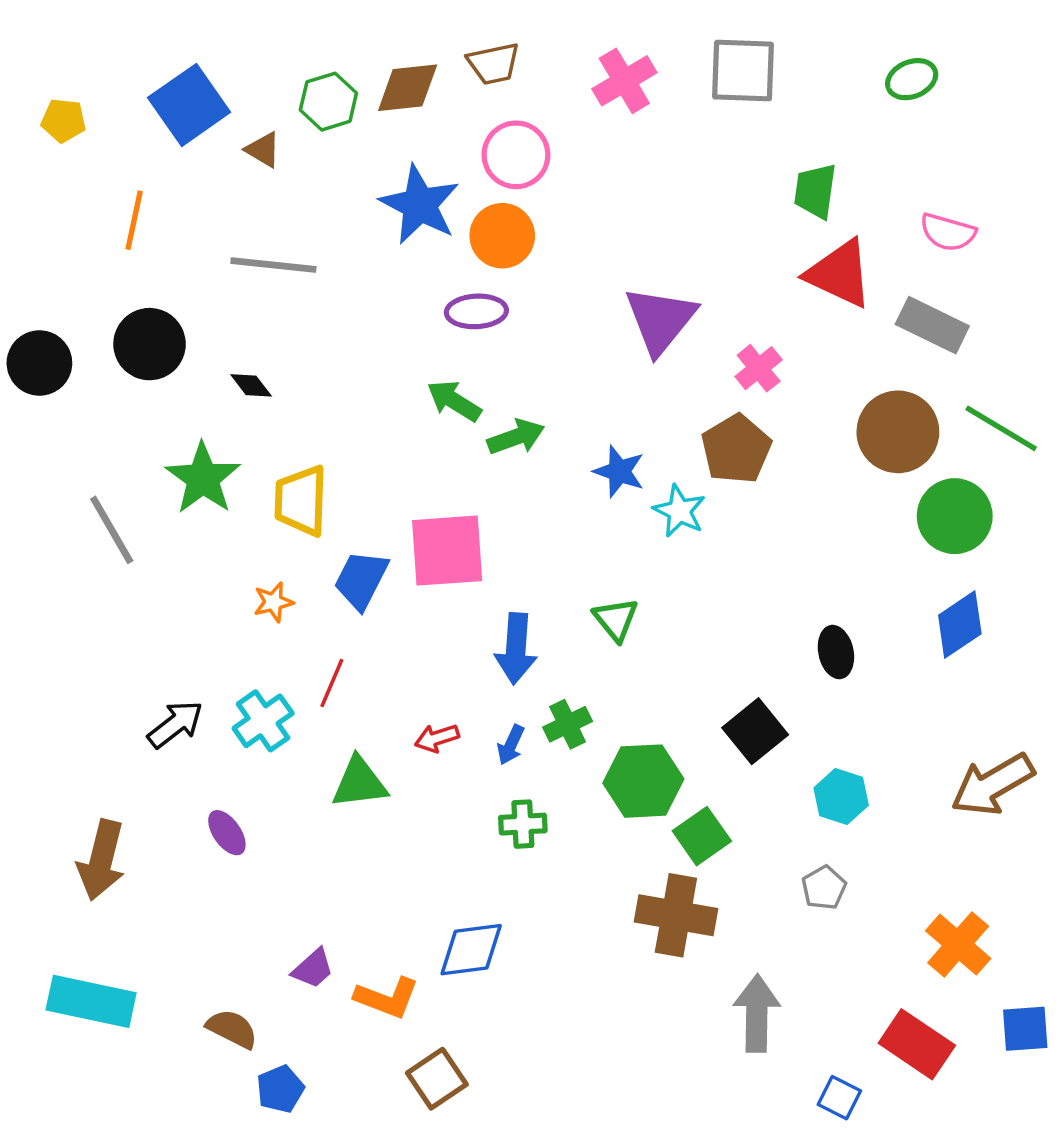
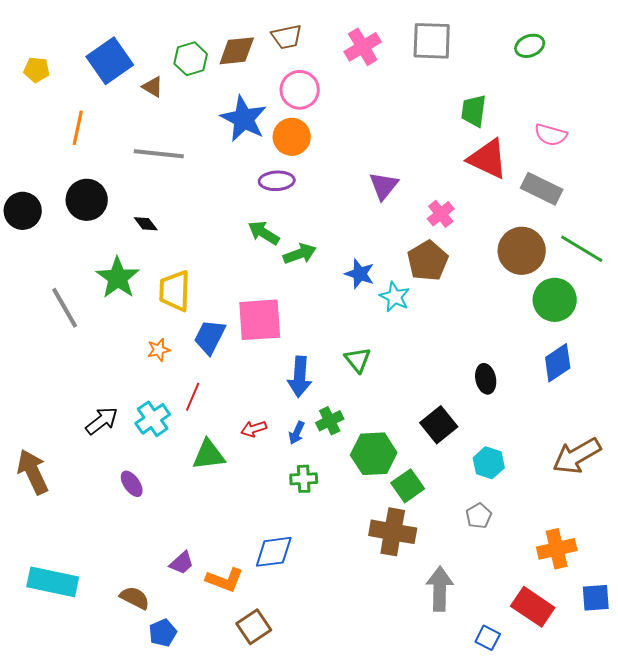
purple triangle: (660, 320) -> (384, 186), size x0.7
brown arrow: (101, 860) -> (33, 472), moved, turned 141
orange cross: (958, 945) -> (557, 549), turned 36

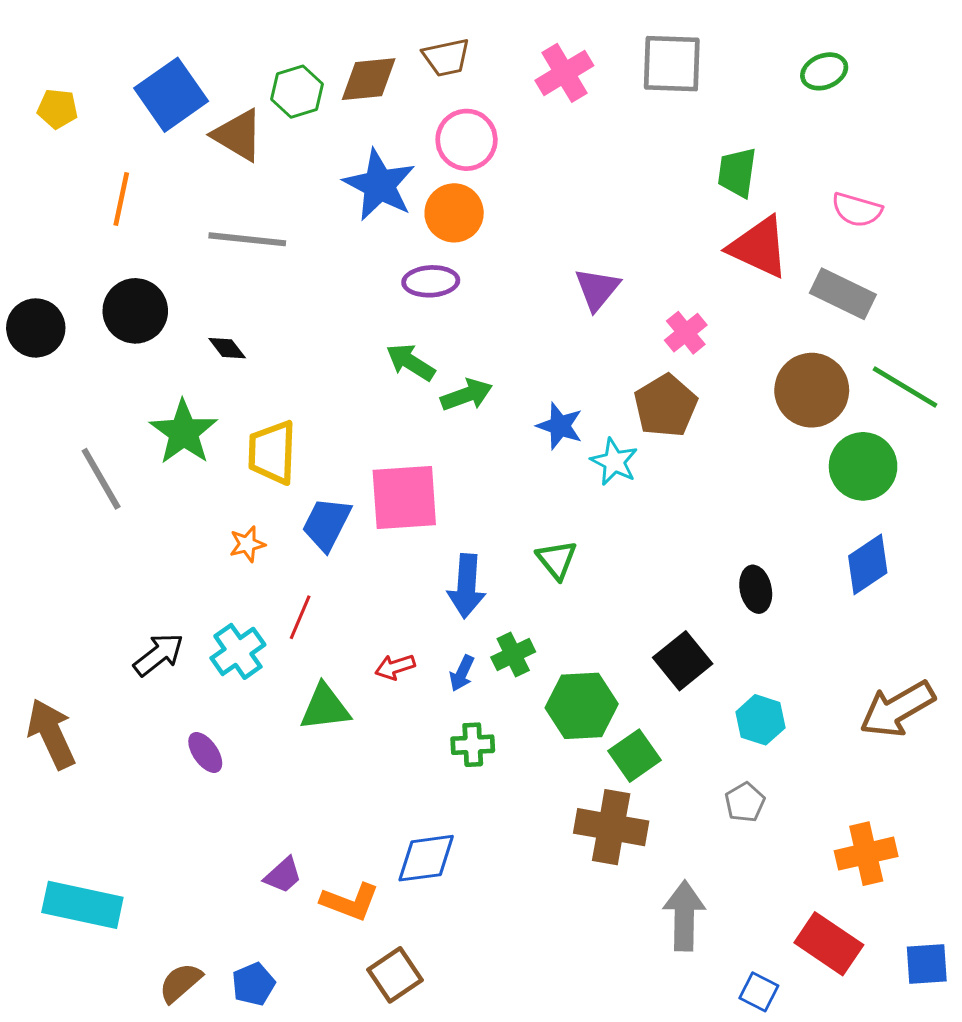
brown triangle: (153, 87) -> (238, 135), size x1.6
brown semicircle: (135, 598) -> (180, 983), moved, turned -68
blue square: (596, 598) -> (927, 964), moved

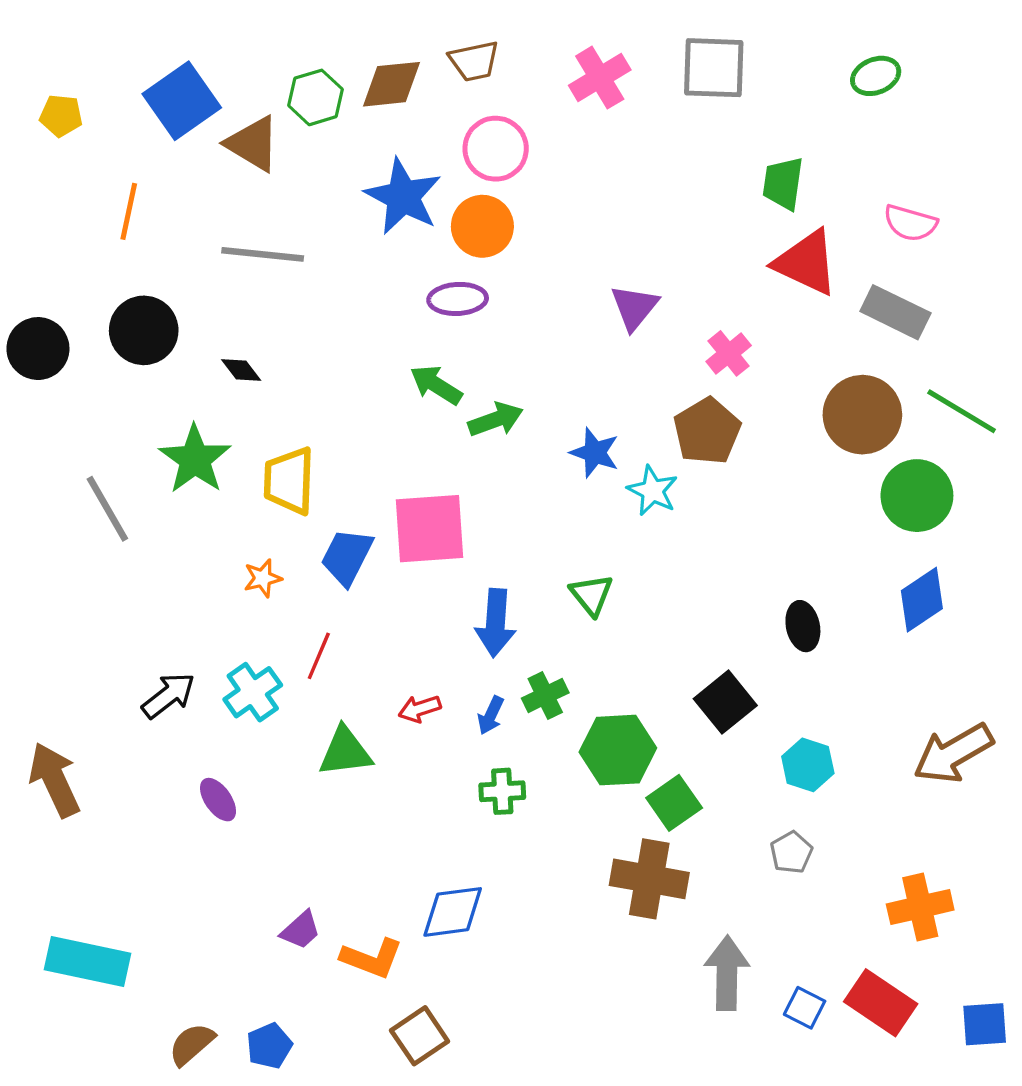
blue square: (759, 992) -> (805, 1008), moved

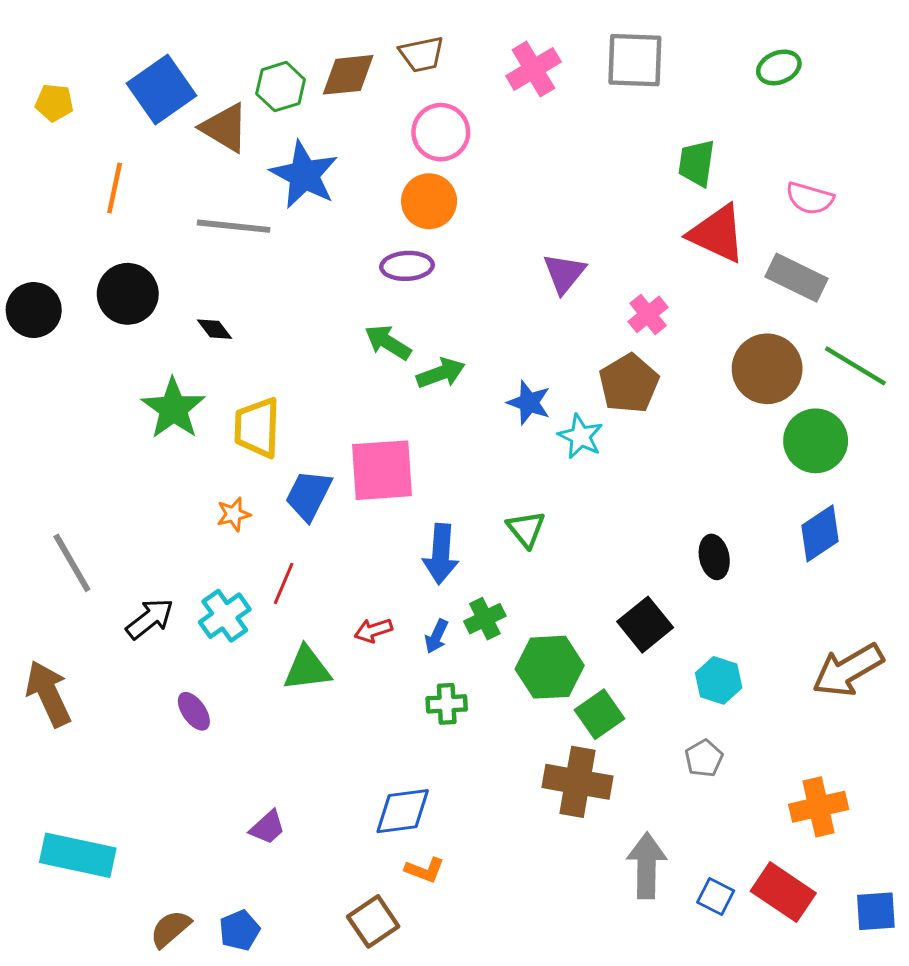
blue star: (403, 197) -> (304, 175), moved
gray line: (107, 509) -> (72, 563), moved
orange L-shape: (372, 958) -> (425, 870), moved, size x0.7

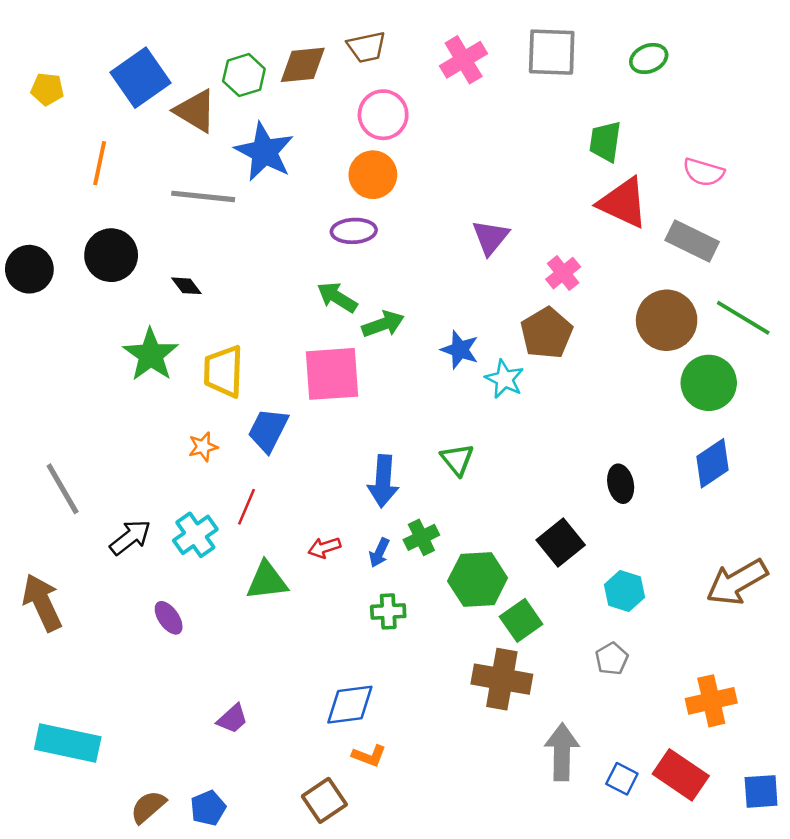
green ellipse: (779, 67) -> (649, 58), moved
pink square: (382, 470) -> (332, 374), moved

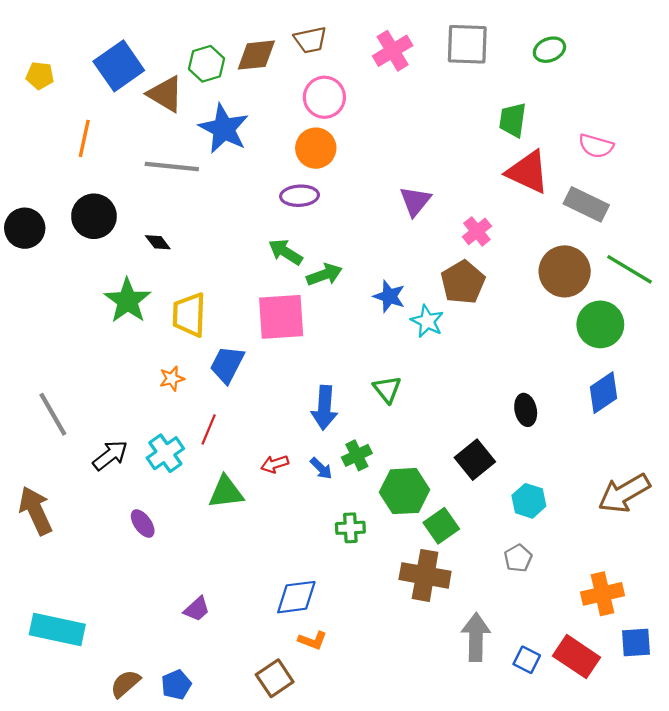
blue arrow: (379, 553) -> (321, 468), turned -70
green cross: (388, 611) -> (350, 528), moved
blue square: (761, 791) -> (636, 643), moved

